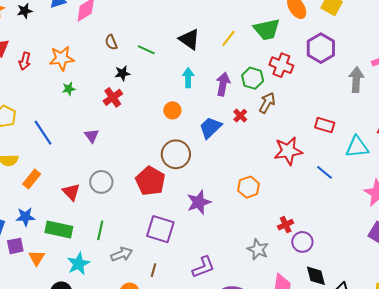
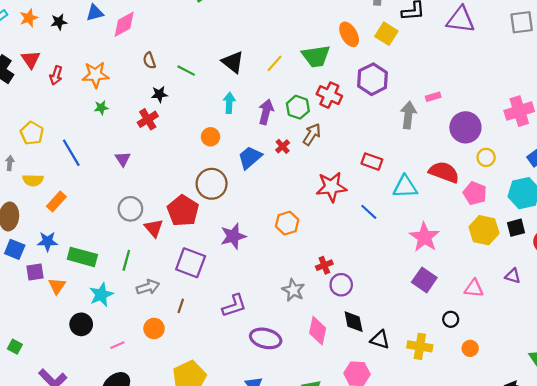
red triangle: (71, 192) -> (154, 228), moved

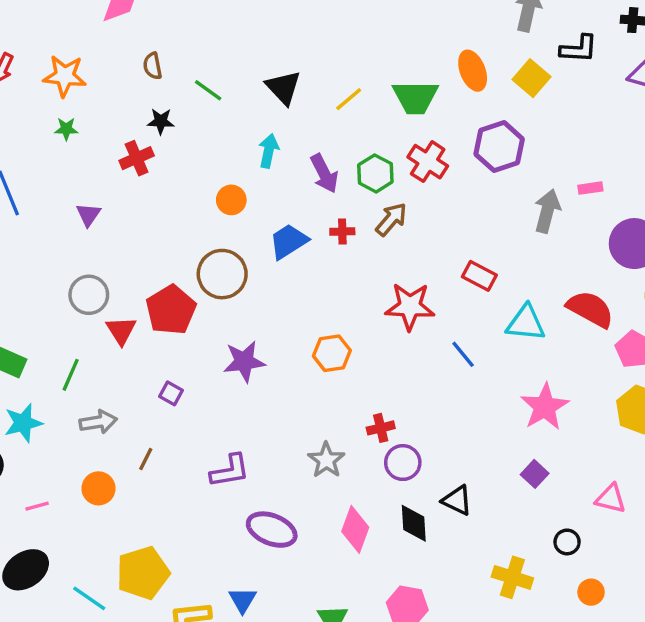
purple arrow: (266, 112) -> (324, 173), turned 130
red cross: (283, 146) -> (342, 231), turned 32
purple square: (191, 263) -> (171, 393), size x0.5
purple square: (424, 280) -> (535, 474), size x0.7
black triangle: (380, 340) -> (457, 500), moved

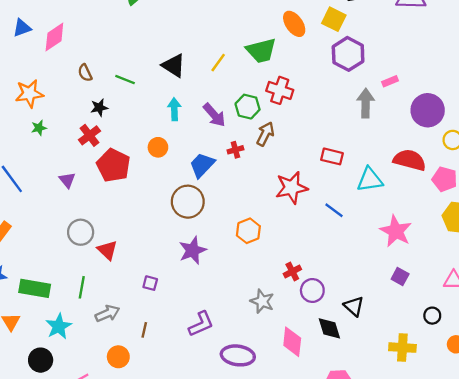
purple hexagon: (499, 147) -> (348, 54), moved
brown circle: (222, 274) -> (188, 202), moved
red pentagon: (171, 310) -> (113, 165), moved
black triangle: (457, 500) -> (354, 306), turned 30

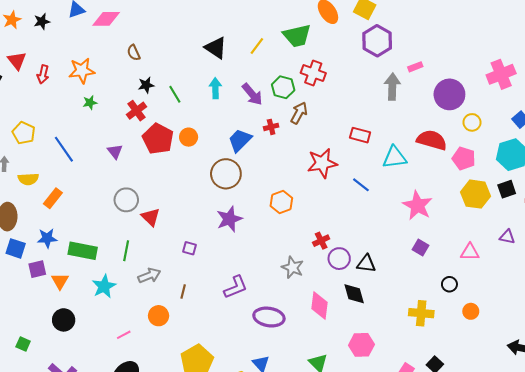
pink diamond: (54, 37) -> (106, 19), turned 32
green line: (125, 80) -> (175, 94), moved, turned 36
orange circle: (158, 147) -> (189, 137), moved
black triangle: (354, 306) -> (366, 264), moved, turned -36
black circle: (41, 360) -> (64, 320), moved

